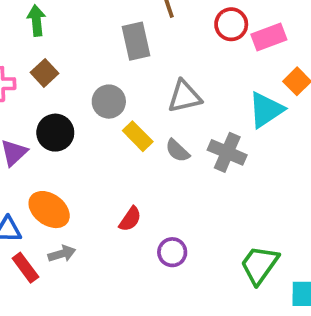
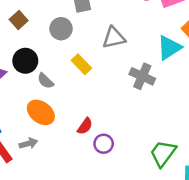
gray circle: (109, 102) -> (61, 29), moved
gray semicircle: (177, 151) -> (45, 81), moved
orange ellipse: (49, 210) -> (41, 112), moved
red semicircle: (130, 219) -> (85, 126), moved

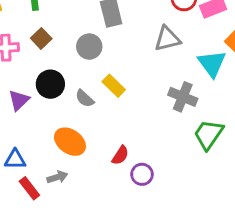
gray triangle: (114, 38) -> (167, 39), moved
cyan triangle: (169, 48) -> (212, 63), turned -32
gray semicircle: (45, 81) -> (85, 99), moved
green trapezoid: (163, 153) -> (208, 134), moved

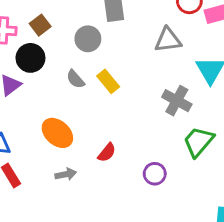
black circle: (50, 84) -> (30, 58), moved
gray semicircle: (85, 99) -> (75, 79), moved
purple circle: (142, 174) -> (155, 174), moved
gray arrow: (57, 177) -> (66, 174), moved

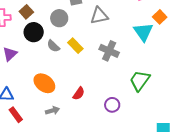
gray triangle: (168, 40) -> (99, 16), moved
black circle: (30, 58) -> (34, 32), moved
gray cross: (177, 101) -> (109, 51), moved

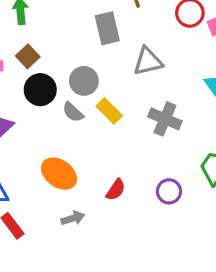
gray circle: (59, 18) -> (84, 81), moved
purple circle: (112, 105) -> (169, 191), moved

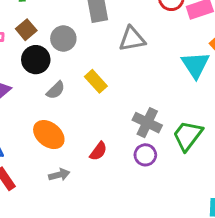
gray circle: (84, 81) -> (63, 38), moved
gray semicircle: (73, 112) -> (56, 90), moved, turned -90
gray cross: (165, 119) -> (147, 123), moved

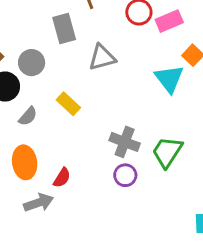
orange ellipse: (49, 135) -> (25, 162), turned 48
red semicircle: (98, 151) -> (62, 178), moved
gray arrow: (59, 175) -> (39, 203), size x1.4

